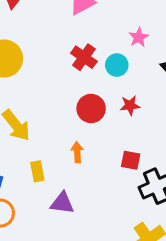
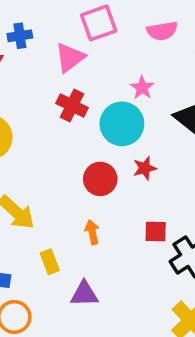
red cross: (84, 57) -> (72, 106), moved
cyan circle: (117, 65) -> (122, 124), size x1.6

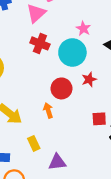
orange arrow: (92, 232) -> (48, 110), moved

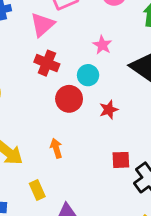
cyan circle: (72, 52) -> (88, 75), size x0.6
red circle: (61, 88) -> (69, 99), moved

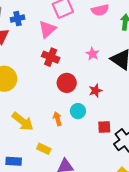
pink star: (102, 45) -> (92, 54), moved
cyan circle: (88, 75) -> (78, 111), moved
yellow rectangle: (37, 190) -> (44, 149), turned -40

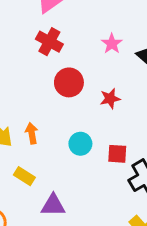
cyan circle: (78, 111) -> (80, 144), moved
orange arrow: (57, 119) -> (32, 133), moved

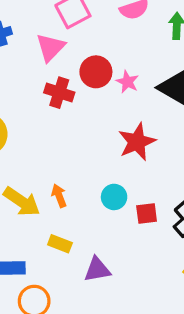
red circle: (69, 82) -> (96, 72), moved
red star: (110, 99) -> (137, 142), size x1.6
red square: (117, 154) -> (147, 213), moved

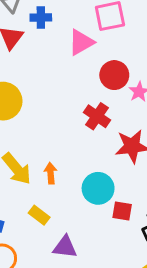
red cross: (59, 93) -> (97, 116), moved
cyan circle: (114, 197) -> (98, 188), size x1.4

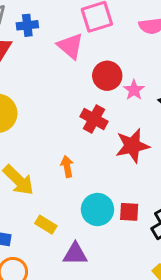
pink triangle: (81, 42) -> (70, 46), turned -44
orange arrow: (51, 173) -> (67, 166), moved
cyan circle: (98, 188) -> (97, 209), moved

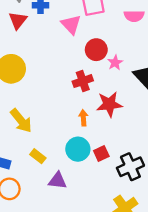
red cross: (94, 119) -> (83, 81), turned 36
orange arrow: (67, 166) -> (83, 118), moved
red square: (129, 212) -> (101, 154), turned -35

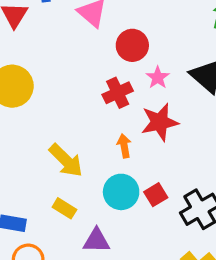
pink star: (115, 63) -> (158, 77), moved
yellow arrow: (21, 121) -> (66, 160), moved

